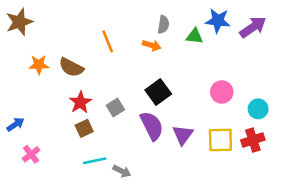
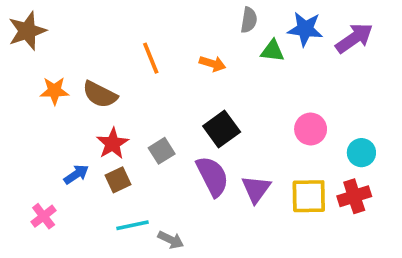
gray semicircle: (163, 25) -> (249, 20), moved
blue arrow: (15, 124) -> (76, 174), moved

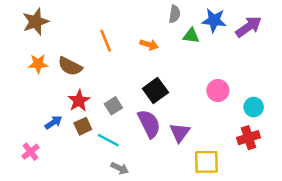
brown star: (27, 31) -> (36, 22), moved
yellow square: (309, 196) -> (206, 162), moved
cyan line: (133, 225) -> (108, 140), moved, turned 40

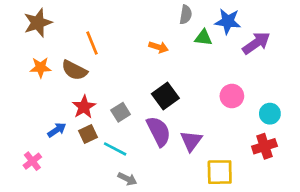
purple arrow: (248, 27) -> (256, 43), moved
orange line: (106, 41) -> (92, 43), moved

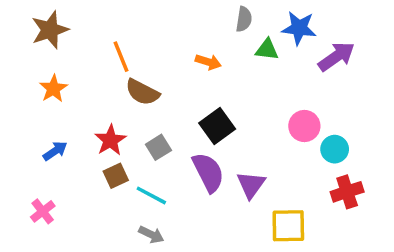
orange star: (40, 67) -> (53, 89), turned -30
brown semicircle: (74, 70) -> (142, 92), moved
cyan circle: (270, 114) -> (335, 149), moved
blue arrow: (57, 130) -> (55, 151), moved
gray arrow: (127, 179) -> (151, 235), moved

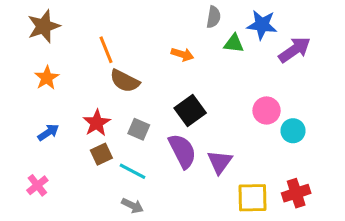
gray square: (158, 147) -> (139, 129), turned -35
red cross: (347, 192) -> (296, 193), moved

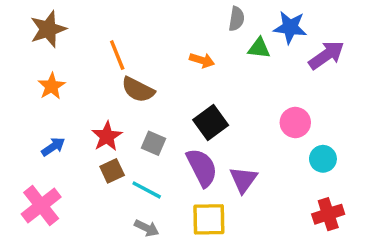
cyan circle: (293, 131) -> (323, 159), moved
pink cross: (37, 185) -> (41, 205), size x1.6
yellow square: (252, 198) -> (209, 219), moved

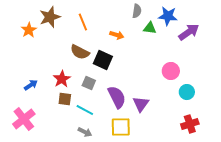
brown star: (48, 29) -> (50, 17), moved
orange line: (117, 55) -> (83, 22), moved
orange star: (51, 86) -> (29, 30), moved
black square: (211, 122) -> (103, 60), moved, turned -30
brown square: (112, 171) -> (65, 99), turned 32

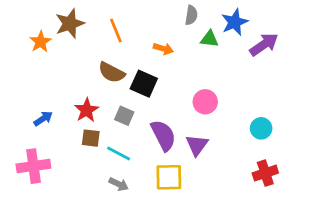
blue star: (168, 16) -> (235, 22), turned -30
pink circle: (171, 71) -> (205, 102), moved
pink cross: (24, 119) -> (33, 166), turned 30

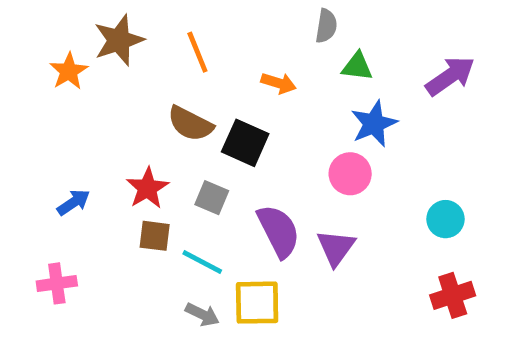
blue star: (235, 22) -> (374, 124), moved
pink cross: (33, 166) -> (57, 283), size x0.7
yellow square: (169, 177) -> (257, 303), moved

